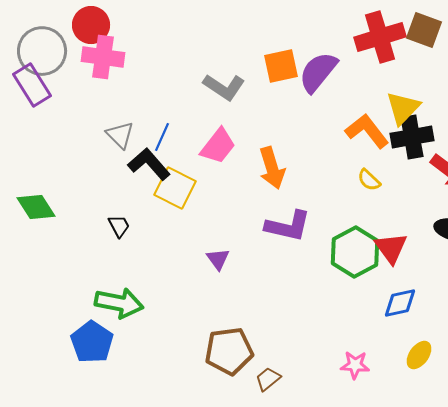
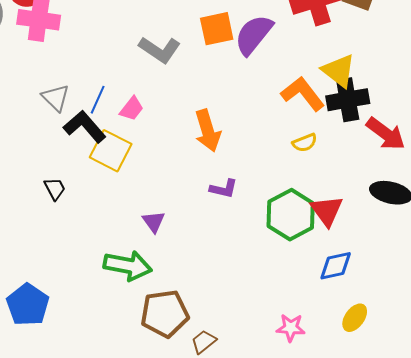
yellow triangle: (403, 108) -> (339, 71), turned -36
pink trapezoid: (218, 146) -> (132, 109), moved, size x0.7
yellow semicircle: (369, 180) -> (305, 143), turned -65
purple L-shape: (288, 226) -> (224, 189), size x0.6
green arrow: (119, 303) -> (128, 266), moved

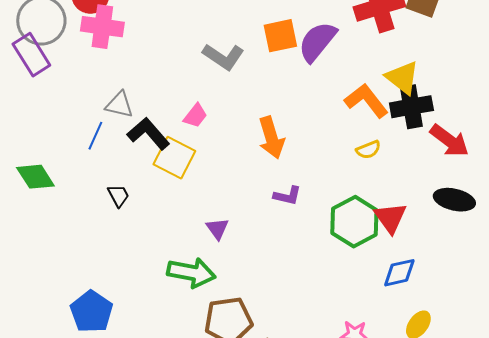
gray triangle: (56, 98) -> (119, 105), turned -32
blue line: (98, 100) -> (95, 136), moved

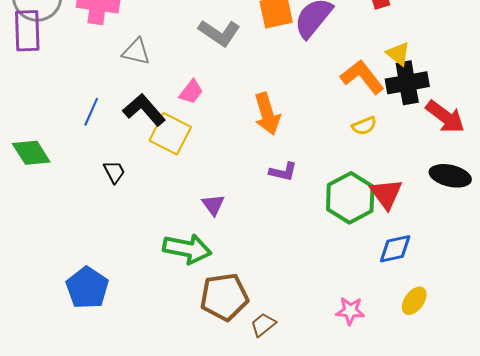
purple rectangle: (31, 55) -> (27, 31), turned 30
yellow triangle: (402, 78) -> (398, 54), size x0.7
gray triangle: (119, 105) -> (136, 52), moved

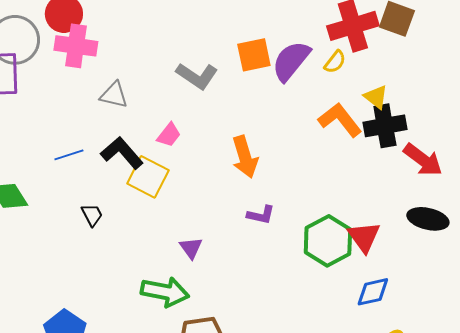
blue line: (91, 112) -> (69, 155), turned 48
yellow semicircle: (364, 126) -> (335, 62), moved, turned -30

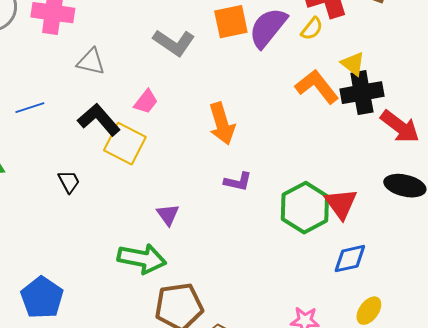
blue line: (69, 155) -> (30, 108), moved

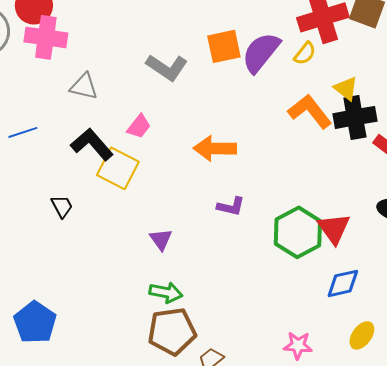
orange arrow: (222, 124) -> (215, 148), turned 108
green arrow: (142, 259) -> (166, 292), moved, size x0.7

